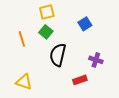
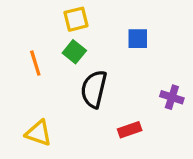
blue square: (85, 24) -> (138, 39), turned 32
purple cross: (96, 60) -> (172, 97), moved

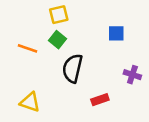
blue square: (138, 39) -> (116, 33), moved
orange line: (35, 63) -> (27, 48), turned -54

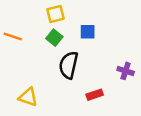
blue square: (116, 33) -> (88, 32), moved
orange line: (27, 48) -> (13, 36), moved

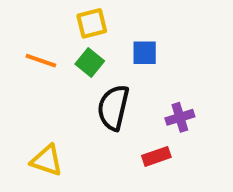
orange line: (13, 36) -> (41, 61), moved
purple cross: (126, 71) -> (180, 117), moved, turned -35

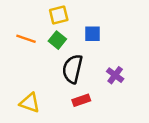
purple cross: (180, 117) -> (115, 75), turned -36
red rectangle: (156, 156) -> (81, 100), moved

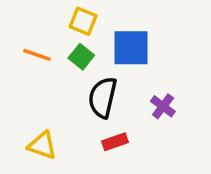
yellow square: (59, 15) -> (83, 21), turned 36
blue square: (93, 34) -> (131, 48), size x1.6

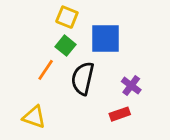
orange line: (37, 55) -> (46, 70), moved, turned -75
red rectangle: (115, 142) -> (120, 114), moved

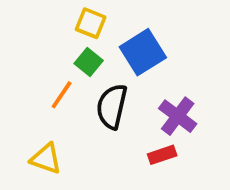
blue square: (106, 38) -> (143, 52), turned -32
purple cross: (131, 86) -> (178, 116), size x1.4

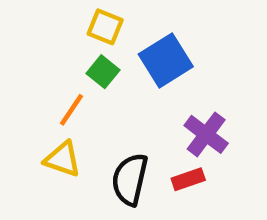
black semicircle: (112, 106) -> (130, 179), moved
yellow triangle: (46, 159) -> (63, 159), moved

